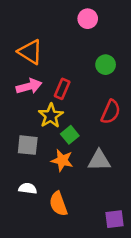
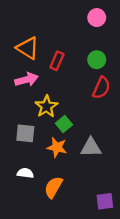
pink circle: (88, 19) -> (97, 18), moved
red rectangle: (62, 89) -> (57, 61), moved
red semicircle: (111, 112) -> (101, 88), moved
orange semicircle: (58, 204) -> (53, 187), turned 50

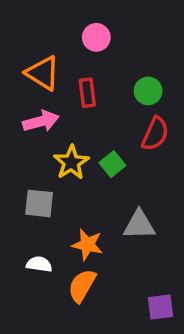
pink circle: (97, 18) -> (96, 37), moved
red rectangle: (57, 61) -> (87, 93), turned -30
green square: (64, 124) -> (112, 164), moved
orange star: (57, 147) -> (87, 245), moved

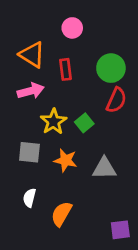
green circle: (148, 91) -> (111, 68), size x1.4
orange star: (87, 245) -> (66, 160), moved
white semicircle: (39, 264) -> (29, 198), turned -84

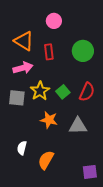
red semicircle: (116, 100) -> (87, 92), moved
gray square: (29, 152) -> (17, 98), moved

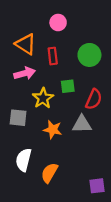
green square: (63, 92) -> (68, 86), moved, turned 32
gray square: (17, 98) -> (18, 118), moved
gray triangle: (78, 126) -> (82, 124), moved
white semicircle: (22, 148) -> (23, 160), size x1.5

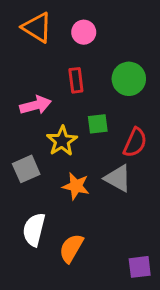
orange triangle: (26, 44) -> (37, 27), moved
gray square: (18, 118) -> (26, 169), turned -30
gray triangle: (82, 124) -> (118, 178), turned 30

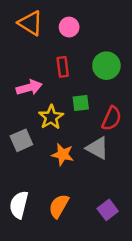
white semicircle: (34, 230) -> (19, 205), moved
purple square: (140, 267) -> (108, 210), moved, turned -30

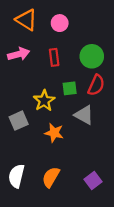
pink arrow: (29, 88) -> (19, 54), moved
red semicircle: (112, 118) -> (96, 85), moved
gray triangle: (97, 148) -> (84, 115), moved

